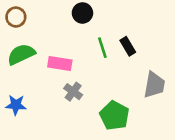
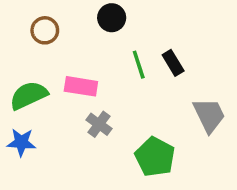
brown circle: (16, 17) -> (45, 30), moved
green semicircle: (21, 54) -> (29, 95), moved
gray trapezoid: (154, 85) -> (209, 115), turned -36

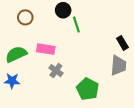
black rectangle: (173, 63) -> (122, 43), moved
green line: (139, 65) -> (76, 25), moved
gray trapezoid: (209, 115) -> (118, 65), turned 30

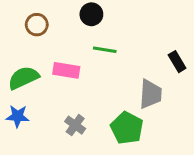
green line: (76, 25) -> (105, 50), moved, turned -63
gray trapezoid: (118, 65) -> (150, 94), moved
gray cross: (56, 71) -> (75, 125), moved

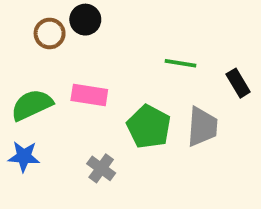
black circle: (91, 14) -> (85, 20), moved
green line: (105, 50) -> (181, 63), moved
green pentagon: (127, 128) -> (149, 127), moved

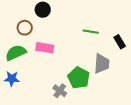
brown circle: (50, 33) -> (25, 28), moved
green pentagon: (149, 127) -> (79, 78), moved
gray cross: (101, 168) -> (60, 91), moved

